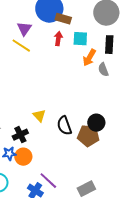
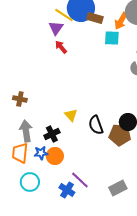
red arrow: (58, 39) -> (61, 47), moved, turned -48
yellow line: (21, 46) -> (64, 15), moved
orange arrow: (89, 58) -> (121, 21), moved

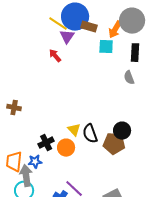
purple triangle: (56, 28) -> (67, 37), moved
yellow triangle: (71, 115) -> (74, 130), moved
gray arrow: (26, 131) -> (26, 176), moved
orange circle: (55, 156) -> (66, 148), moved

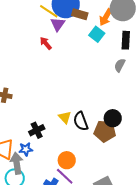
cyan square: (106, 47) -> (97, 34), turned 35
gray semicircle: (129, 78) -> (120, 65), turned 48
orange circle: (66, 148) -> (67, 160), moved

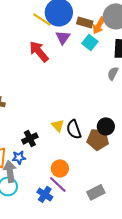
brown rectangle: (80, 14) -> (85, 22), moved
purple triangle: (58, 24) -> (63, 37), moved
red arrow: (46, 43) -> (39, 51), size x1.6

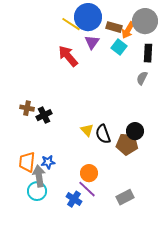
black cross: (30, 138) -> (44, 115), moved

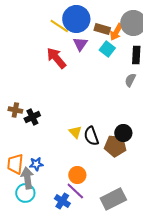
gray rectangle: (125, 197) -> (113, 199), size x1.4

